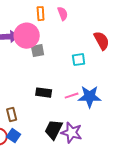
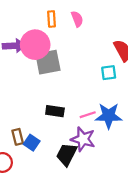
gray square: (38, 51) -> (48, 62), size x1.6
cyan square: (79, 60) -> (109, 73), moved
purple star: (72, 133) -> (83, 139), moved
blue square: (14, 136) -> (32, 143), moved

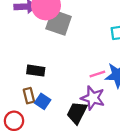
gray square: (48, 62) -> (59, 23), turned 30
black rectangle: (55, 111) -> (36, 71), moved

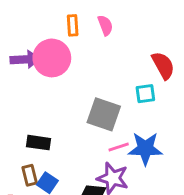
gray square: (59, 23) -> (104, 114), moved

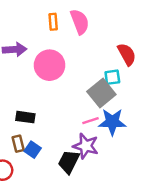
pink semicircle: (105, 25) -> (80, 22), size x1.5
pink circle: (52, 58) -> (50, 65), moved
gray square: (104, 114) -> (101, 93), moved, turned 32

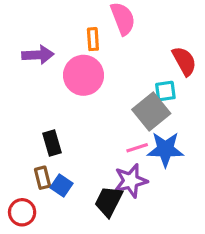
orange rectangle: (53, 22) -> (93, 39), moved
black rectangle: (25, 117) -> (52, 143), turned 66
purple star: (86, 146) -> (131, 181), turned -30

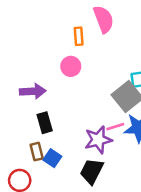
purple arrow: (38, 55) -> (33, 91), moved
pink circle: (83, 75) -> (71, 66), size x0.6
purple star: (131, 181) -> (98, 140), moved

